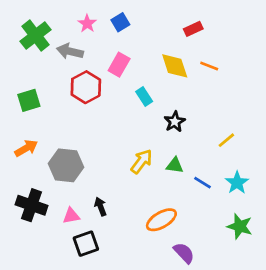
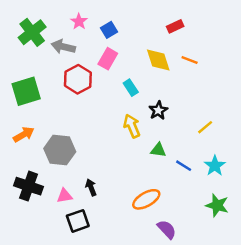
blue square: (120, 22) -> (109, 30), moved
green square: (29, 100) -> (26, 91), size x1.4
yellow arrow: (142, 161) -> (132, 126), moved, turned -60

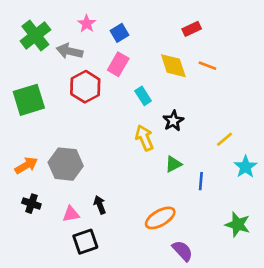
orange arrow: (24, 134) -> (26, 165), moved
green triangle: (158, 150) -> (173, 164), turned -35
blue line: (184, 166) -> (201, 181), turned 63
cyan star: (215, 166) -> (246, 167), moved
black cross: (29, 186) -> (31, 204), size x0.6

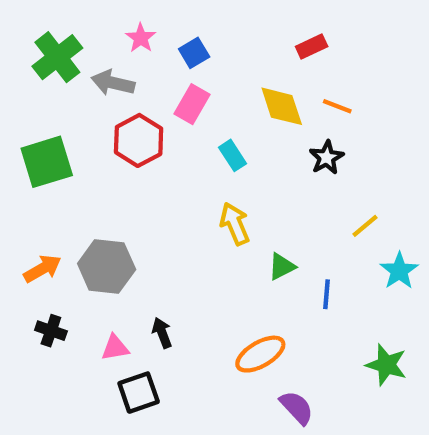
black star: (173, 121) -> (327, 158), moved

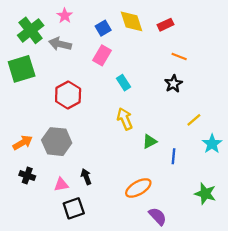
pink star: (141, 38) -> (65, 16), moved
yellow diamond: (282, 106) -> (132, 21), moved
red hexagon: (139, 140) -> (68, 95), moved
green square: (47, 162) -> (22, 69), moved

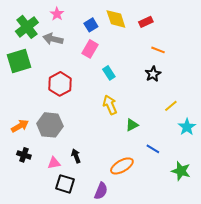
blue line: (173, 156) -> (153, 149), moved, turned -64
black square: (74, 208) -> (65, 184), turned 36
purple semicircle: (158, 216) -> (101, 191), moved, turned 66

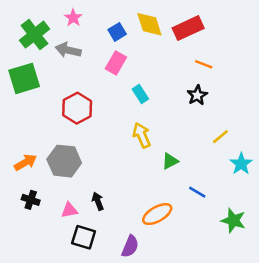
red rectangle: (146, 22) -> (188, 28), size x1.6

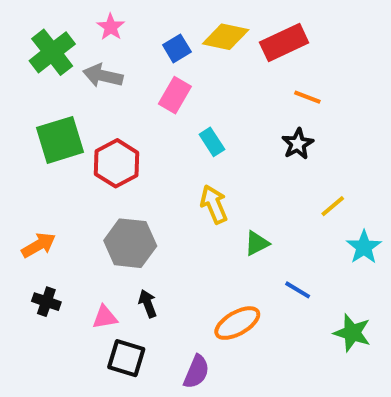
yellow diamond: (149, 24) -> (226, 37), turned -60
green square: (24, 78) -> (60, 140), moved
gray hexagon: (64, 161) -> (130, 243), moved

